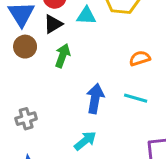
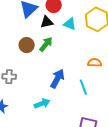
brown circle: (25, 47) -> (27, 45), moved
cyan line: (136, 98) -> (83, 87), turned 35

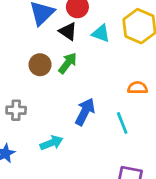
black triangle: (47, 22) -> (68, 31), turned 48
cyan arrow: (42, 103) -> (52, 143), moved

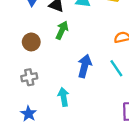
brown circle: (40, 65) -> (31, 42), moved
cyan arrow: (52, 143) -> (64, 97), turned -66

